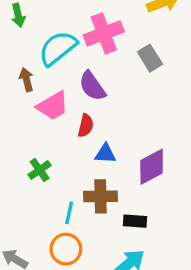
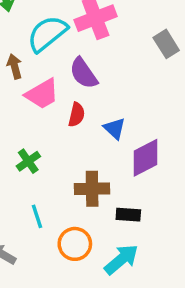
gray rectangle: (150, 58) -> (166, 44), moved
blue triangle: (105, 154) -> (114, 128), moved, turned 40
cyan line: (69, 213) -> (37, 216), moved, turned -30
orange circle: (66, 249) -> (75, 244), moved

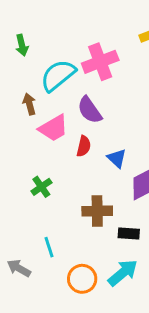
cyan line: (37, 216) -> (49, 247), moved
orange circle: (75, 244) -> (82, 279), moved

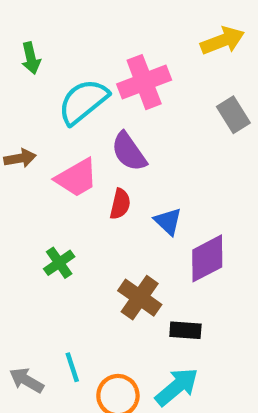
brown arrow: (29, 104) -> (20, 158), moved, turned 95
brown cross: (97, 211) -> (140, 298), turned 36
cyan line: (49, 247) -> (72, 367), moved

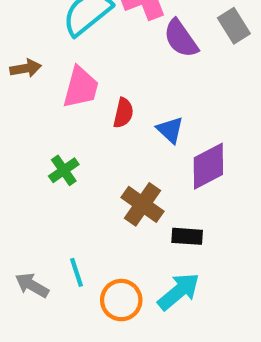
purple semicircle: (129, 152) -> (181, 39), moved
pink trapezoid: (77, 178) -> (81, 87), turned -45

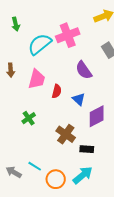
purple semicircle: (181, 39) -> (84, 70), moved
brown arrow: (26, 68) -> (11, 70), turned 96
cyan line: (77, 272) -> (35, 166), turned -40

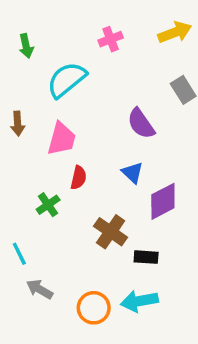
pink cross: (68, 35) -> (111, 39), moved, size x0.6
red semicircle: (57, 91) -> (78, 178), moved
cyan line: (35, 166) -> (19, 254), moved, turned 32
gray arrow: (14, 172) -> (40, 289), moved
cyan arrow: (83, 175) -> (139, 301), turned -150

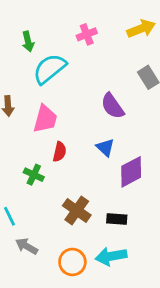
green arrow: (26, 46) -> (28, 42), moved
green cross: (48, 205) -> (34, 175), turned -30
brown cross: (111, 232) -> (77, 210), moved

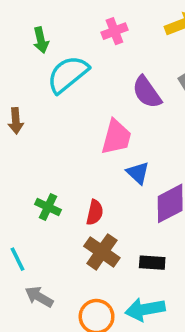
purple semicircle: (112, 106) -> (147, 92), moved
pink trapezoid: (45, 119) -> (116, 137), moved
red semicircle: (60, 152) -> (95, 212), moved

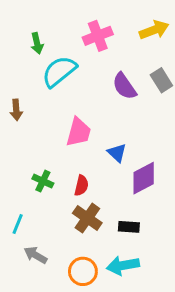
pink cross: (114, 31) -> (98, 36), size x1.4
pink trapezoid: (116, 137) -> (78, 132), moved
cyan line: (18, 259) -> (18, 224), turned 48

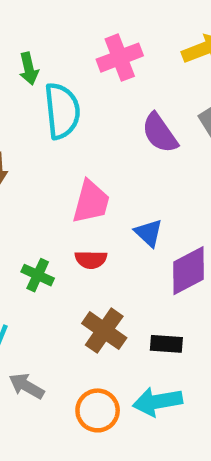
cyan semicircle: (59, 71) -> (62, 111), turned 123
red semicircle: (81, 185) -> (91, 260), moved, turned 78

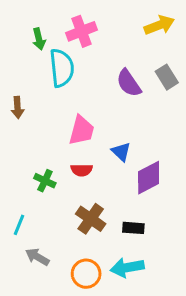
pink cross: (120, 58) -> (82, 31), moved

